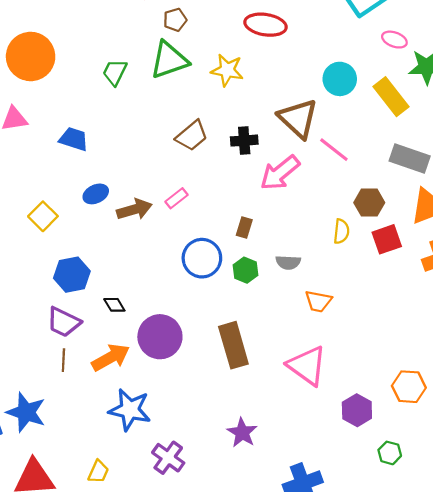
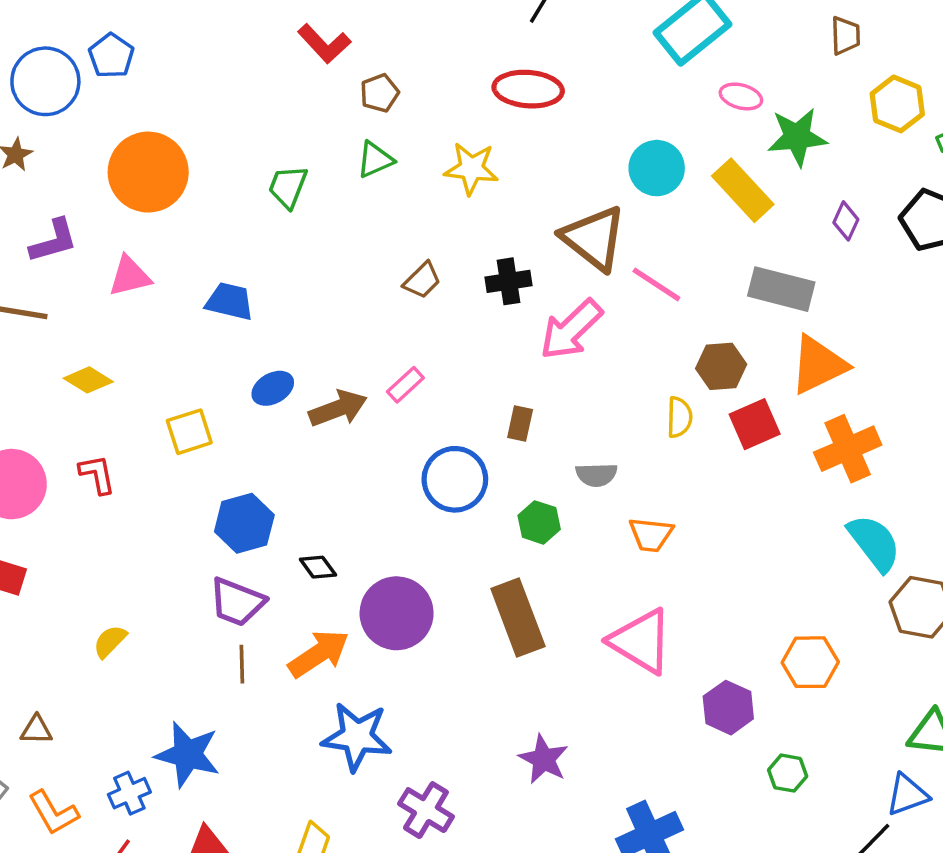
green triangle: (169, 60) -> (375, 160), size x0.6
brown trapezoid: (192, 136) -> (422, 280), size x0.7
yellow square: (43, 216) -> (189, 432), turned 32
green hexagon: (245, 270) -> (539, 522), moved

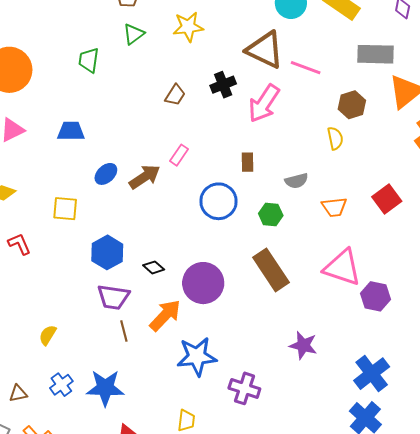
red square: (755, 424) -> (387, 199), moved
yellow square: (189, 432) -> (65, 209), turned 36
purple hexagon: (728, 708) -> (375, 296), moved
blue cross: (129, 793) -> (61, 385), moved

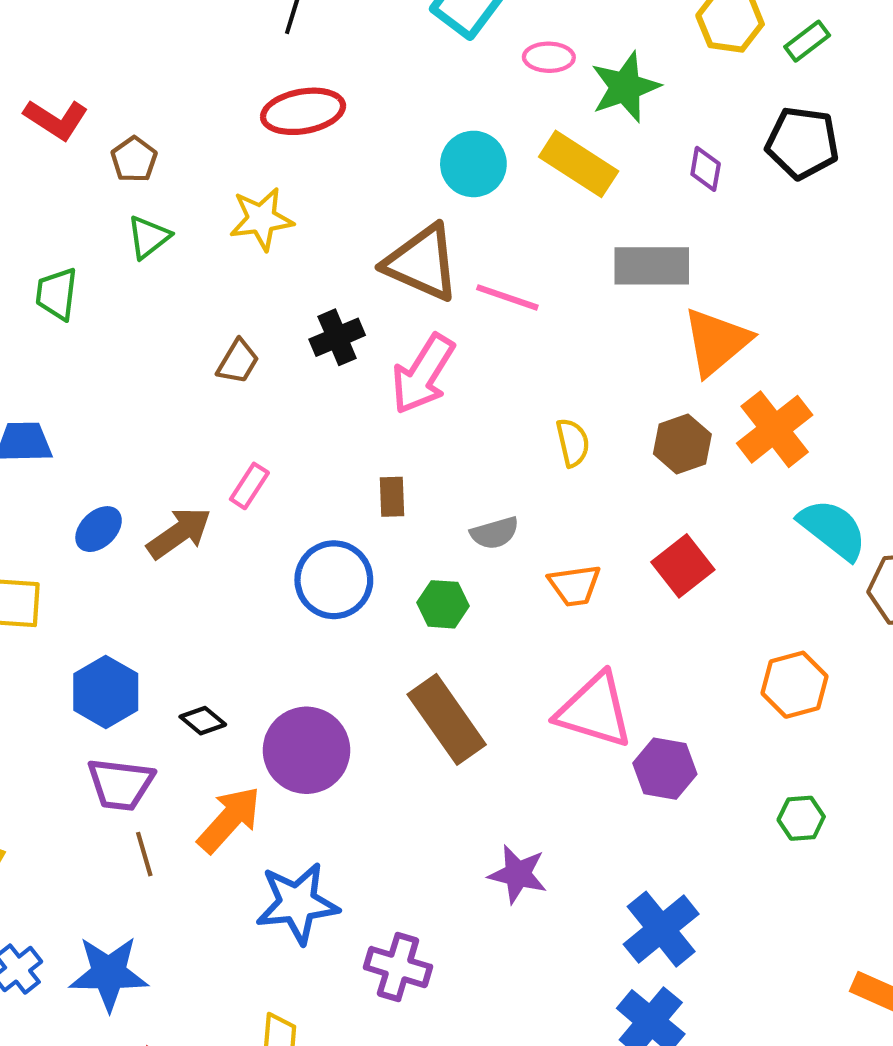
brown hexagon: (352, 105) -> (682, 444), moved

